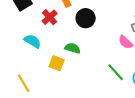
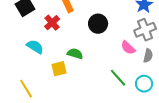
black circle: (86, 18) -> (98, 24), moved
yellow square: (57, 63) -> (59, 69), turned -35

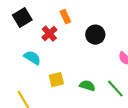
green semicircle: (75, 54) -> (87, 86), moved

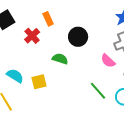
cyan semicircle: (32, 58) -> (15, 76), moved
green semicircle: (87, 86) -> (60, 59), moved

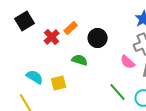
orange rectangle: (48, 19) -> (71, 28), moved, turned 72

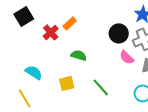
black circle: (98, 38) -> (119, 33), moved
yellow square: (59, 83) -> (67, 83), moved
green line: (118, 92) -> (101, 87), moved

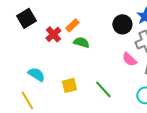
black circle: (119, 33) -> (122, 24), moved
green semicircle: (79, 55) -> (81, 42), moved

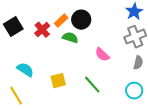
black square: (26, 18) -> (13, 27), moved
black circle: (122, 24) -> (81, 20), moved
pink semicircle: (129, 59) -> (102, 55), moved

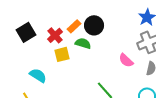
pink semicircle: (102, 55) -> (126, 60), moved
yellow square: (58, 81) -> (62, 54), moved

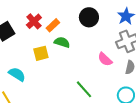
black circle: (94, 25) -> (89, 17), moved
red cross: (55, 35) -> (34, 21), moved

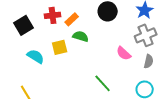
red cross: (34, 21) -> (53, 15), turned 35
cyan semicircle: (17, 74) -> (36, 56), moved

